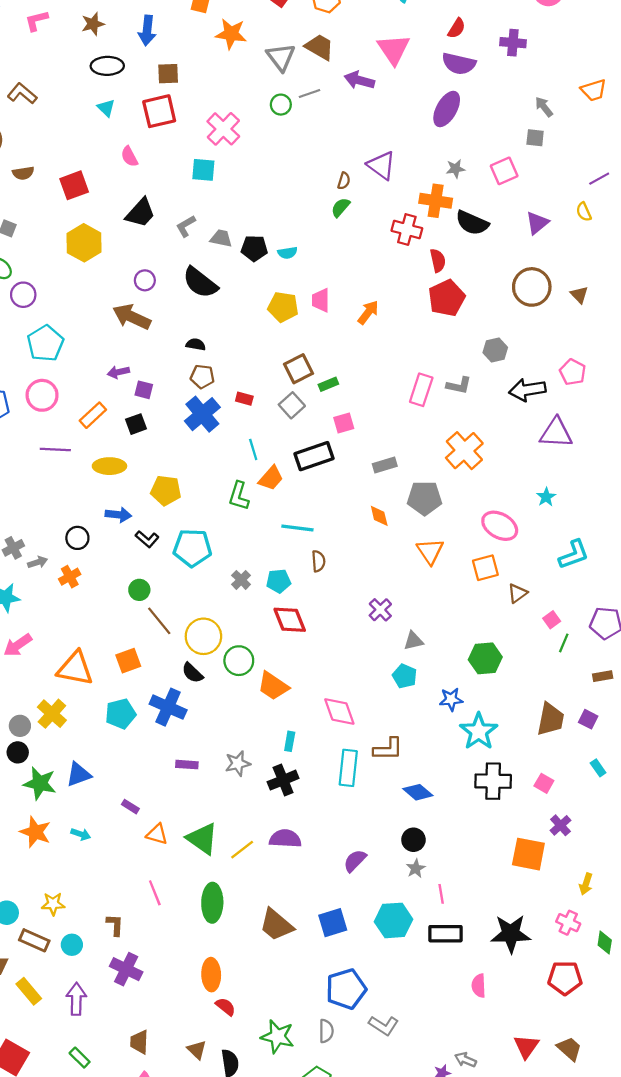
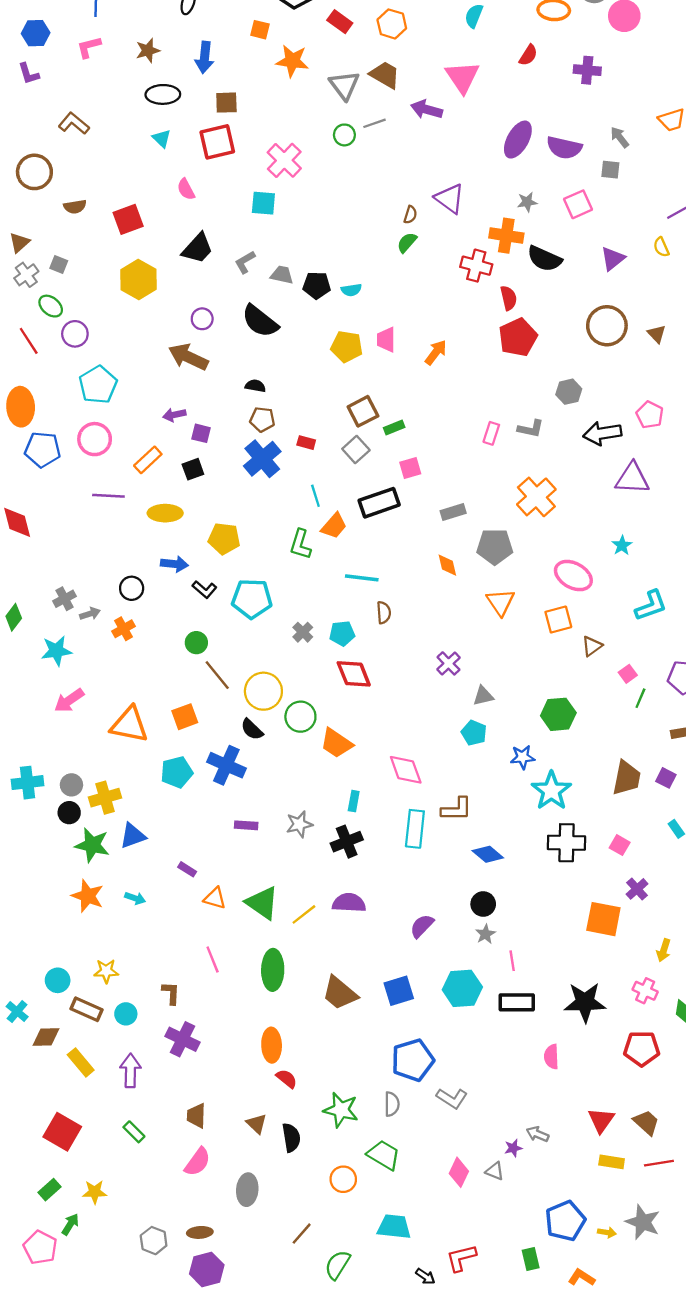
purple semicircle: (459, 64) -> (564, 148), moved
pink rectangle: (421, 390) -> (491, 433), size x0.7
yellow cross: (52, 714) -> (105, 798), moved, turned 32

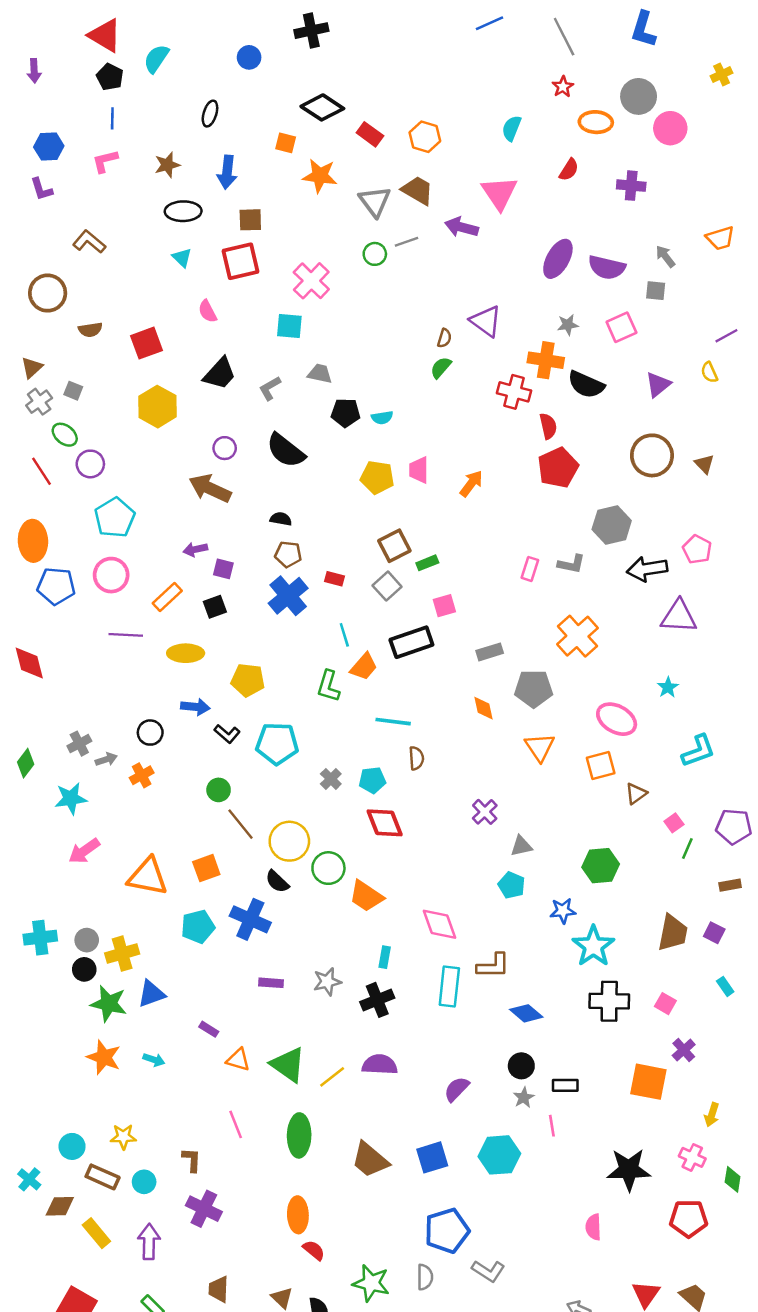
gray trapezoid: (282, 275) -> (320, 374), moved
gray hexagon: (569, 392) -> (612, 525), size x1.4
black rectangle: (517, 1002) -> (565, 1085), moved, size x0.7

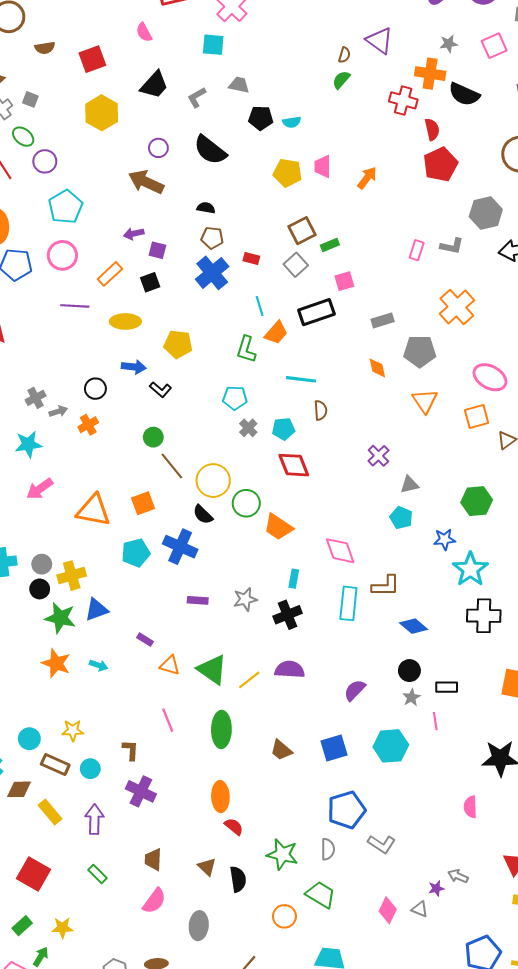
cyan pentagon: (277, 744) -> (235, 398), moved, size x0.7
brown trapezoid: (370, 1160) -> (281, 750), size x0.7

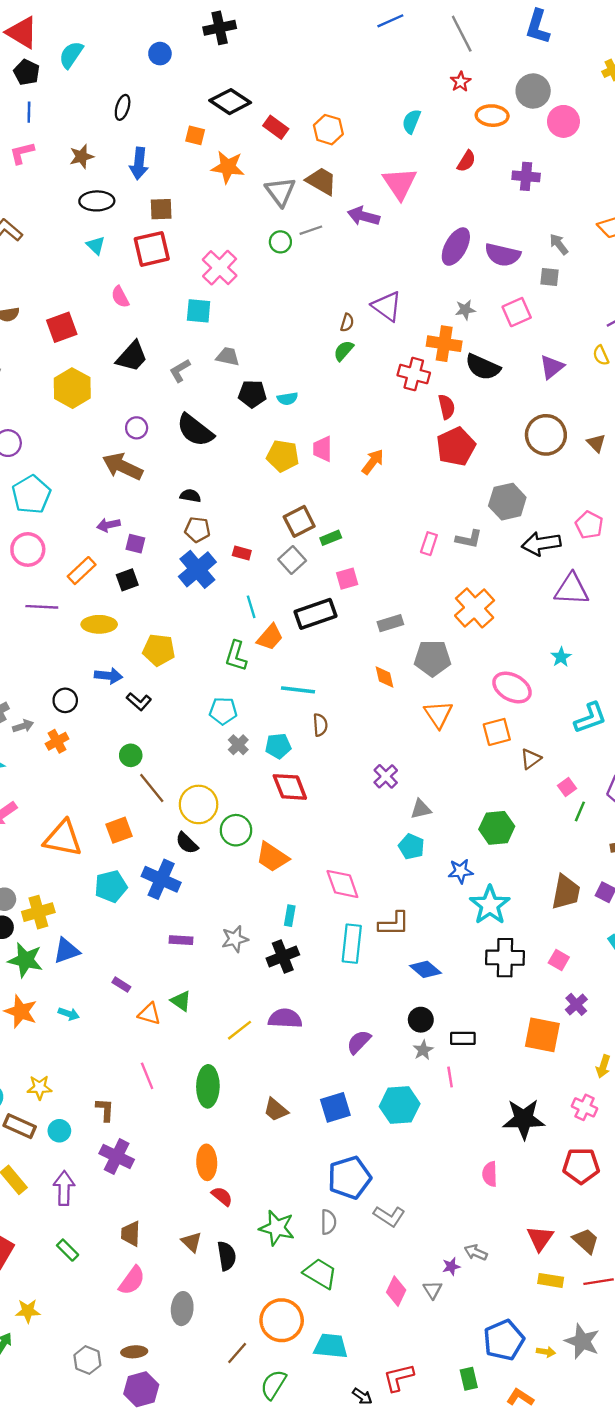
green triangle: (212, 670) -> (181, 1001), moved, size x0.6
gray triangle: (420, 909) -> (432, 1290), turned 36
orange circle: (284, 916) -> (282, 1320), moved, size x1.6

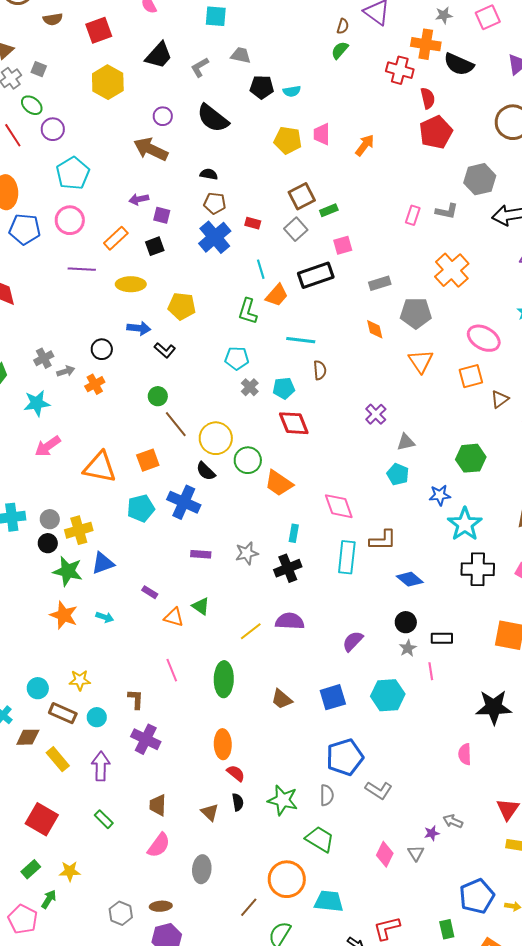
black semicircle: (227, 1256) -> (238, 802), moved, size x0.7

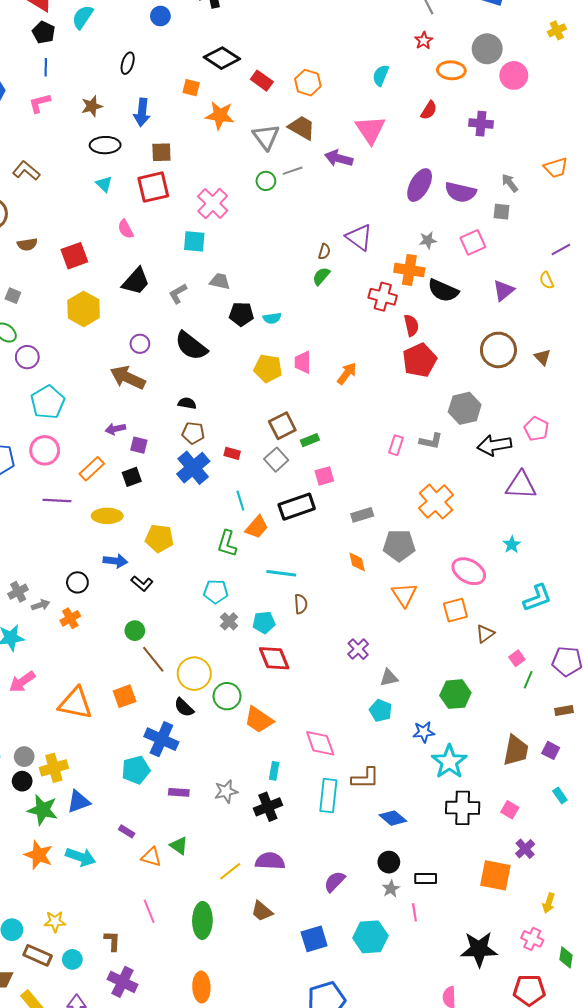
cyan pentagon: (141, 508) -> (136, 770), moved
cyan arrow: (105, 617) -> (81, 857), size x1.6
brown trapezoid: (282, 699) -> (262, 911), moved

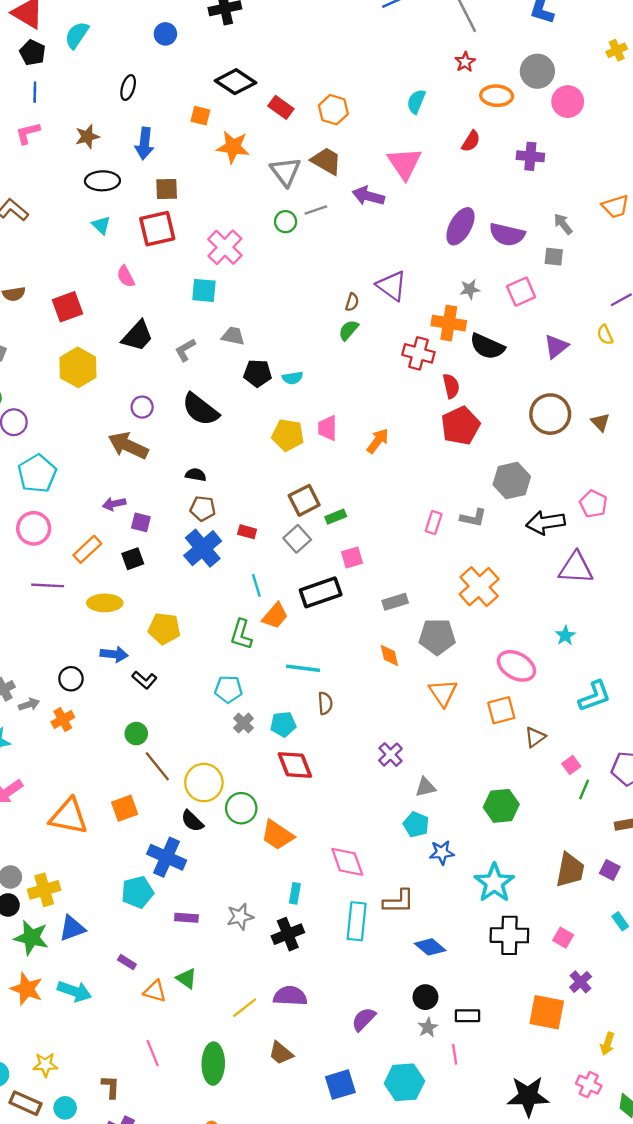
blue star: (424, 732) -> (442, 852), moved

